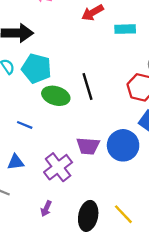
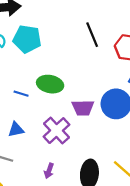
black line: (87, 86) -> (92, 35), moved
green ellipse: (56, 96) -> (50, 84), moved

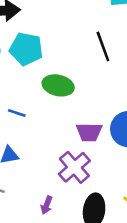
green ellipse: (50, 84) -> (58, 85), moved
purple cross: (56, 131) -> (74, 167), moved

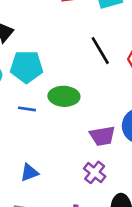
blue line: (17, 113) -> (27, 109), moved
purple cross: (74, 167) -> (95, 172), size x0.7

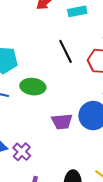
purple cross: (95, 172) -> (22, 152), moved

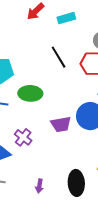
purple cross: (22, 152) -> (23, 137), moved

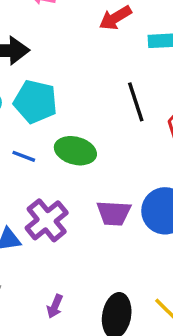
purple cross: (23, 137) -> (47, 220), size x1.4

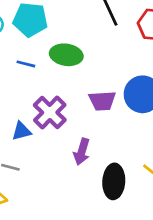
purple arrow: (55, 306) -> (82, 152), moved, size x1.4

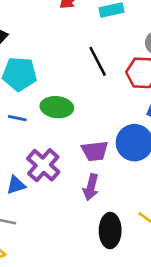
purple arrow: (82, 152) -> (91, 187), moved

